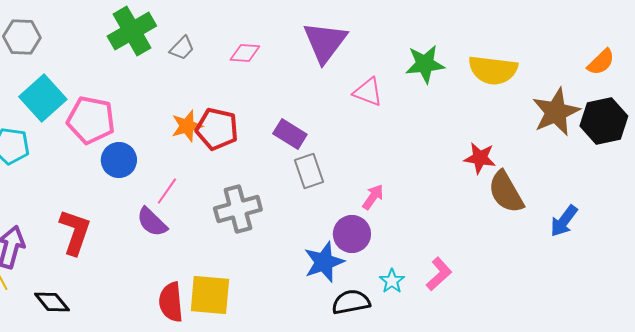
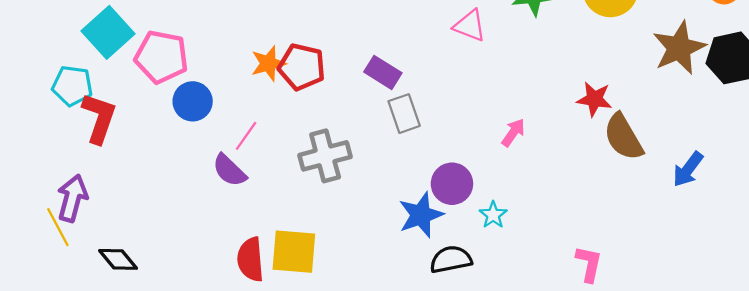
pink arrow: (373, 197) -> (513, 133), moved
red L-shape: (75, 232) -> (99, 118), moved
pink L-shape: (439, 274) -> (589, 264), moved, turned -36
cyan star: (392, 281) -> (493, 215), moved

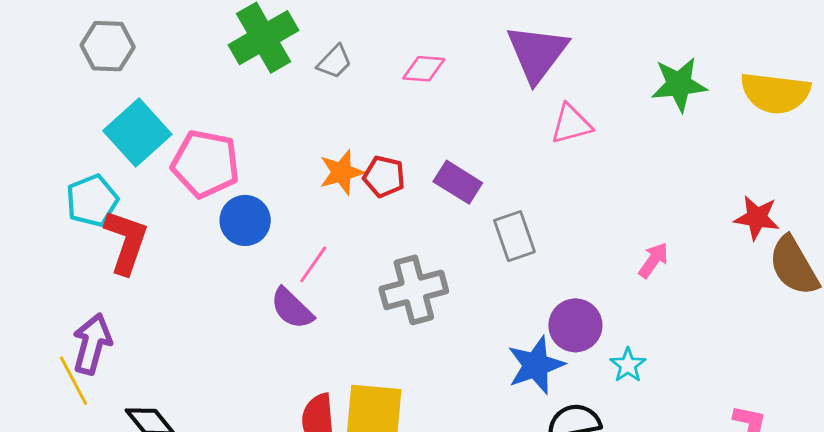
pink triangle: (470, 26) -> (571, 124), moved, turned -36
red pentagon: (302, 67) -> (384, 177), size x0.7
purple rectangle: (383, 72) -> (458, 182), moved
cyan pentagon: (72, 86) -> (92, 201), turned -30

